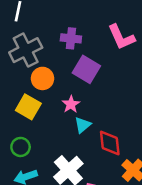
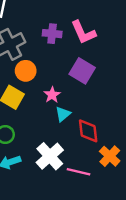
pink L-shape: (121, 37) -> (83, 32), moved
purple square: (86, 69) -> (82, 71), moved

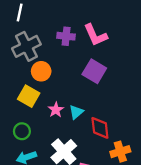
pink star: (52, 95) -> (56, 110), moved
orange cross: (110, 156) -> (120, 152), turned 30

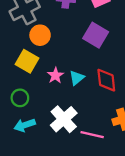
red diamond: (100, 128) -> (106, 80), moved

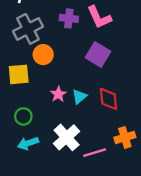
yellow square: (27, 61) -> (19, 74), moved, turned -35
pink line: (92, 135) -> (95, 153), turned -30

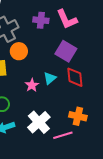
cyan triangle: (79, 97) -> (50, 78), moved
red diamond: (109, 99) -> (75, 77), moved
orange cross: (125, 137) -> (78, 116), moved, turned 30

